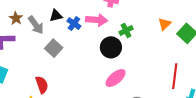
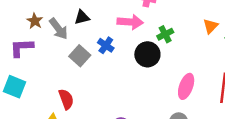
blue cross: (74, 24) -> (106, 45), moved
pink ellipse: (116, 78) -> (186, 86), moved, turned -30

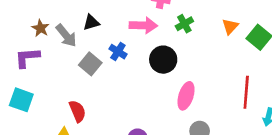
green cross: (165, 34) -> (184, 24), moved
pink ellipse: (186, 86) -> (186, 96), moved

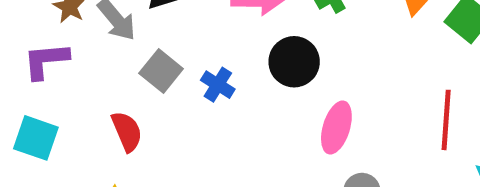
blue cross: (118, 52) -> (218, 85), moved
red semicircle: (77, 111) -> (127, 131), moved

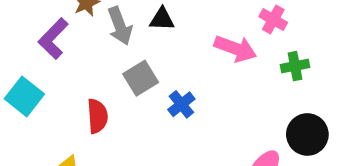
purple L-shape: (46, 61) -> (53, 39), turned -60
black circle: (294, 62) -> (307, 134), moved

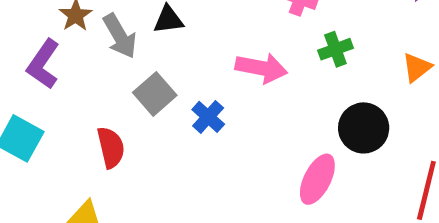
pink arrow: (235, 49) -> (261, 68), moved

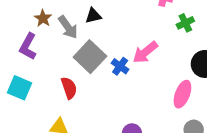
pink arrow: (261, 68) -> (145, 52), moved, turned 136
gray square: (155, 94) -> (90, 57), size x1.4

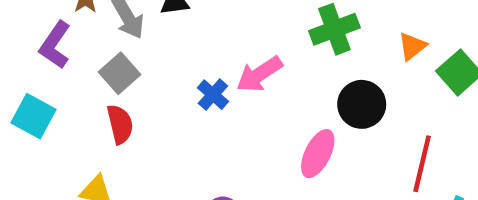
green cross: (185, 23) -> (334, 29), size x1.5
gray square: (90, 57) -> (120, 73), moved, size x0.7

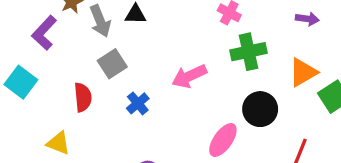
orange triangle: (412, 46) -> (303, 72), size x1.4
gray square: (120, 73) -> (112, 64), moved
blue cross: (213, 95) -> (138, 103), moved

